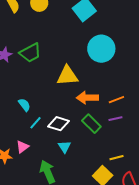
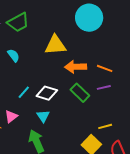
orange line: (116, 100) -> (105, 68), turned 42
cyan semicircle: (24, 105) -> (13, 55), moved
cyan triangle: (64, 147) -> (43, 116), moved

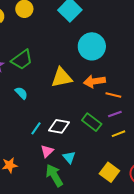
orange arrow: (76, 67) -> (94, 81), moved
pink triangle: (11, 116) -> (47, 151), moved
cyan triangle: (43, 116) -> (69, 157), moved
yellow line: (105, 126) -> (118, 134), moved

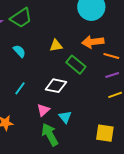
yellow triangle: (62, 78) -> (56, 46), moved, size x0.6
green rectangle: (92, 122) -> (76, 65), moved
cyan line: (36, 128) -> (20, 88), moved
yellow square: (109, 172) -> (105, 133), turned -30

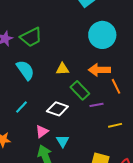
cyan semicircle: (19, 51) -> (25, 70), size x1.5
orange line: (111, 56) -> (116, 86), turned 42
purple line: (112, 75) -> (97, 105), moved

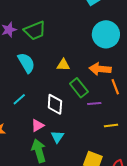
white diamond: (57, 109) -> (55, 104), turned 70

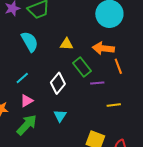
white diamond: (55, 104) -> (58, 83), turned 35
pink triangle: (38, 125) -> (27, 101), moved
green arrow: (39, 151) -> (27, 125), moved, turned 60

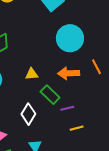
orange line: (118, 66) -> (97, 67), moved
yellow line: (114, 105) -> (77, 128), moved

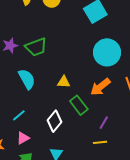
orange arrow: (69, 73) -> (100, 87), turned -45
purple line: (67, 108) -> (104, 123), moved, turned -56

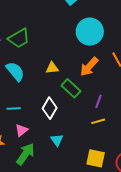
cyan line: (19, 115) -> (14, 109), turned 48

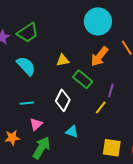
yellow line: (98, 121) -> (101, 108), moved, turned -32
cyan triangle: (57, 140) -> (72, 132), turned -32

